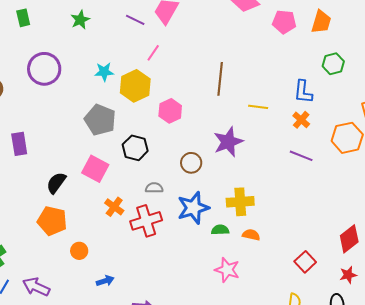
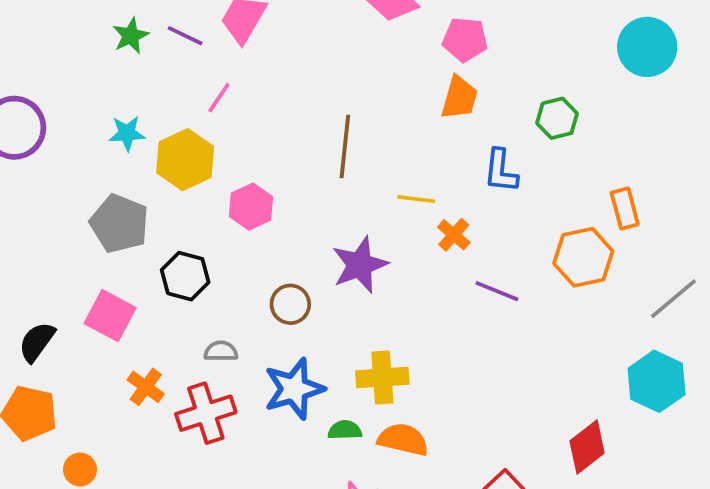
green star: (80, 20) -> (131, 36), moved
orange trapezoid: (321, 22) -> (459, 98), moved
orange cross: (301, 120) -> (454, 235), moved
orange semicircle: (251, 235) -> (403, 439), size x1.5

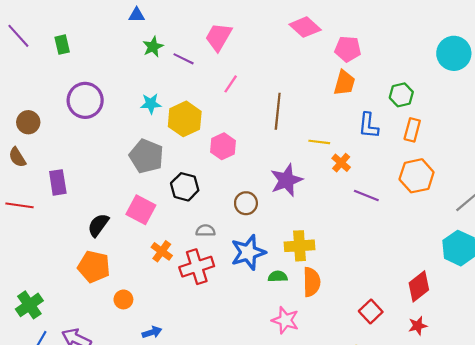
purple line: (185, 36) -> (184, 59), moved
pink line: (219, 98) -> (231, 84), moved
orange rectangle: (625, 208) -> (412, 130), moved, turned 30
orange semicircle: (403, 439) -> (312, 282), turned 76

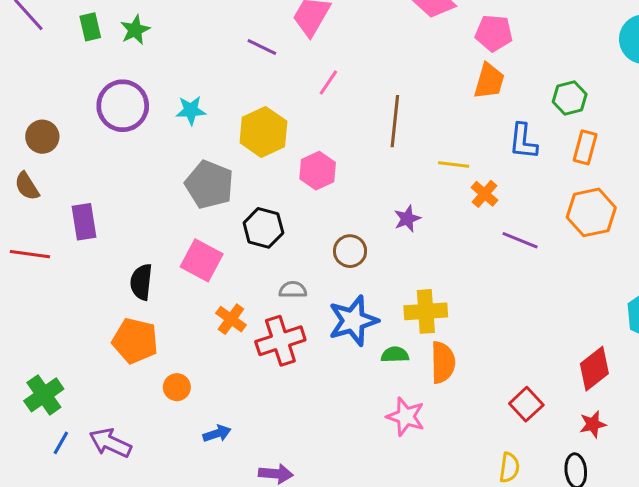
green star: (153, 47) -> (135, 30), moved
cyan star: (151, 104) -> (191, 110), moved
purple star: (286, 180) -> (407, 219), size x0.6
black semicircle: (98, 225) -> (141, 282), turned -30

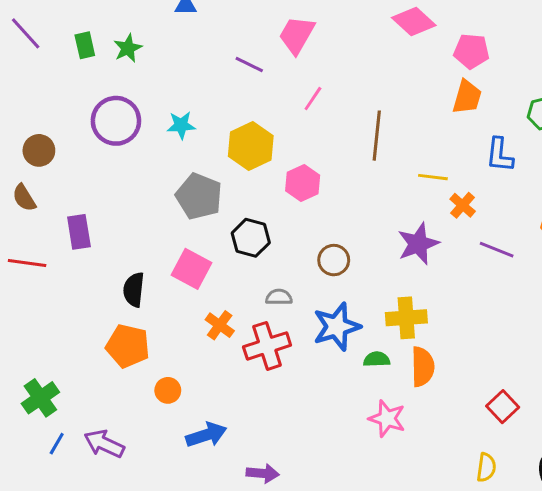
purple star: (407, 219) -> (418, 244), moved, size x1.6
blue arrow: (217, 434) -> (206, 435), size x1.5

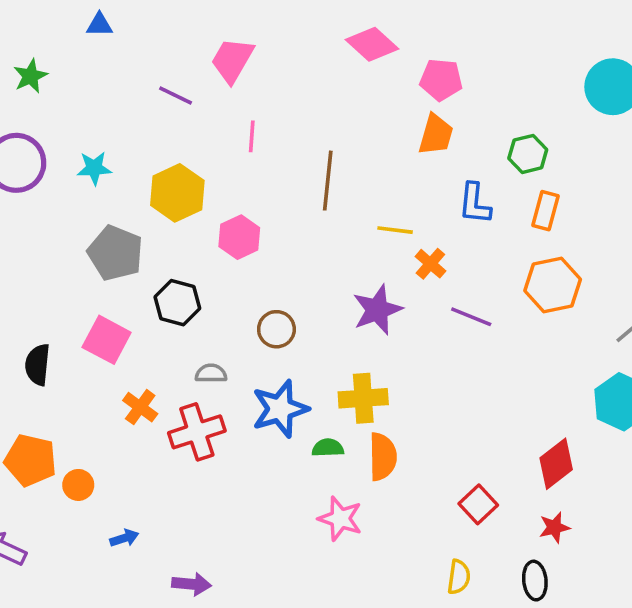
pink line: (313, 99) -> (252, 136), turned -30
orange pentagon: (128, 346) -> (30, 460), moved
blue arrow: (206, 435) -> (124, 538), size x0.6

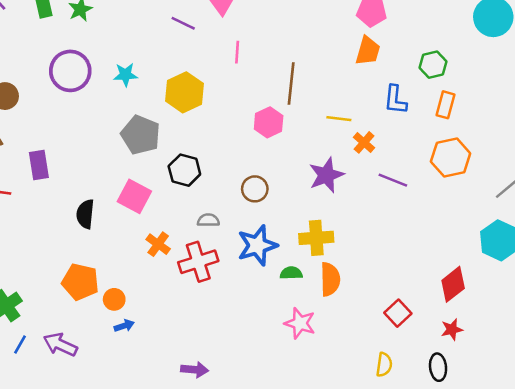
pink hexagon: (239, 237) -> (269, 122), moved
blue arrow: (124, 538) -> (124, 326), moved

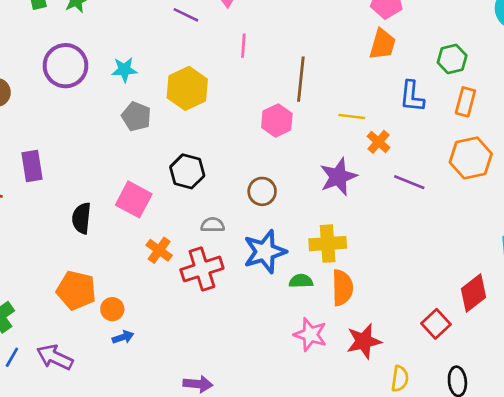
gray pentagon: (141, 135) -> (136, 116), moved, size x0.7
red square: (398, 313) -> (436, 324), moved
red star: (452, 329) -> (364, 341), moved, size x1.5

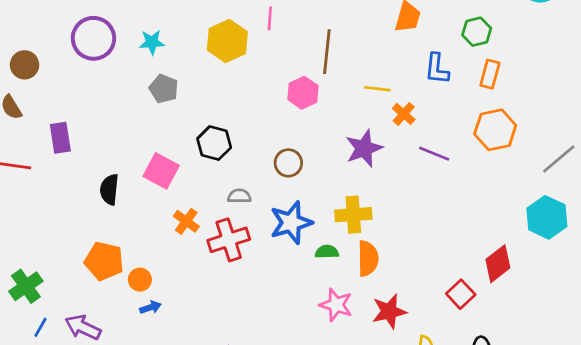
yellow hexagon: (187, 88) -> (227, 41), moved

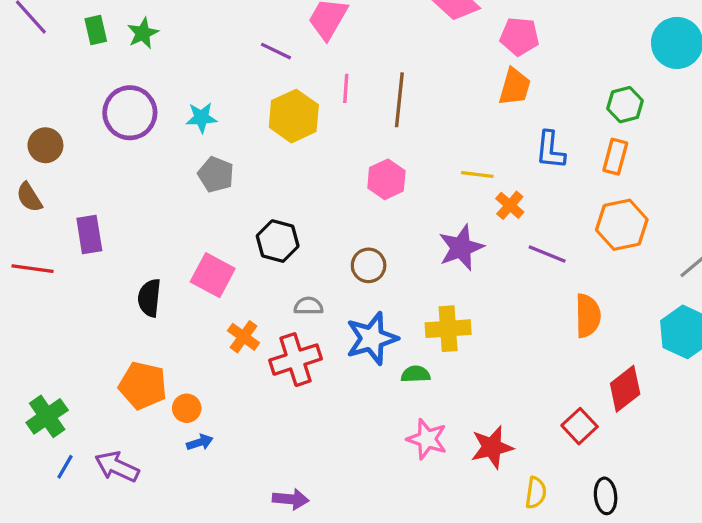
green hexagon: (477, 32) -> (625, 105), moved
brown line: (327, 52) -> (399, 100), moved
orange semicircle: (368, 258) -> (588, 316), moved

